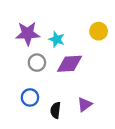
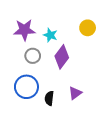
purple diamond: (69, 64) -> (62, 57), turned -50
blue circle: (30, 97) -> (26, 87), size x1.5

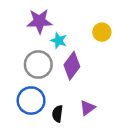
purple star: (24, 30) -> (39, 21), moved
gray circle: (33, 56) -> (38, 65), size x1.5

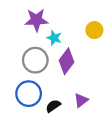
black semicircle: (57, 114) -> (53, 106), turned 48

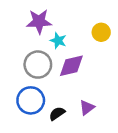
purple diamond: (66, 61) -> (71, 66), turned 40

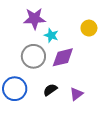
blue circle: (31, 100) -> (15, 89), moved
black semicircle: (57, 114) -> (50, 90), moved

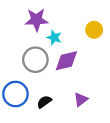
black semicircle: (50, 90) -> (44, 102), moved

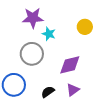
purple diamond: (66, 61) -> (70, 65), moved
black semicircle: (44, 102) -> (48, 92), moved

